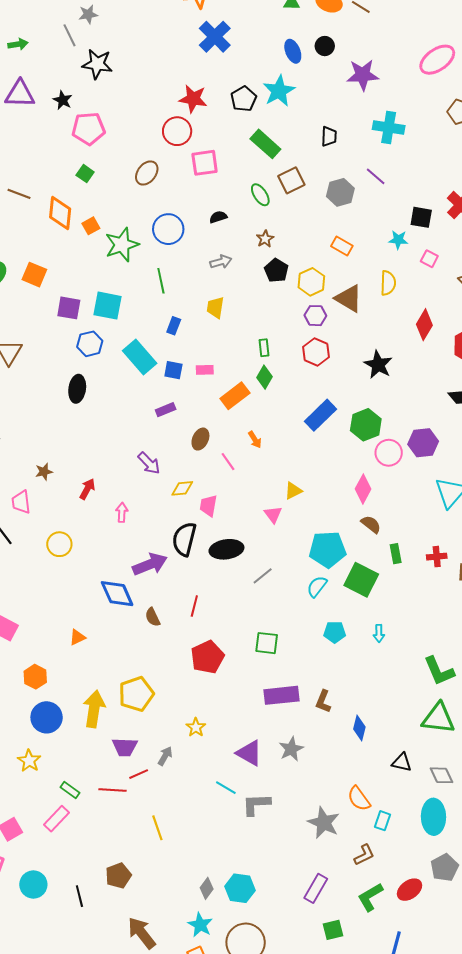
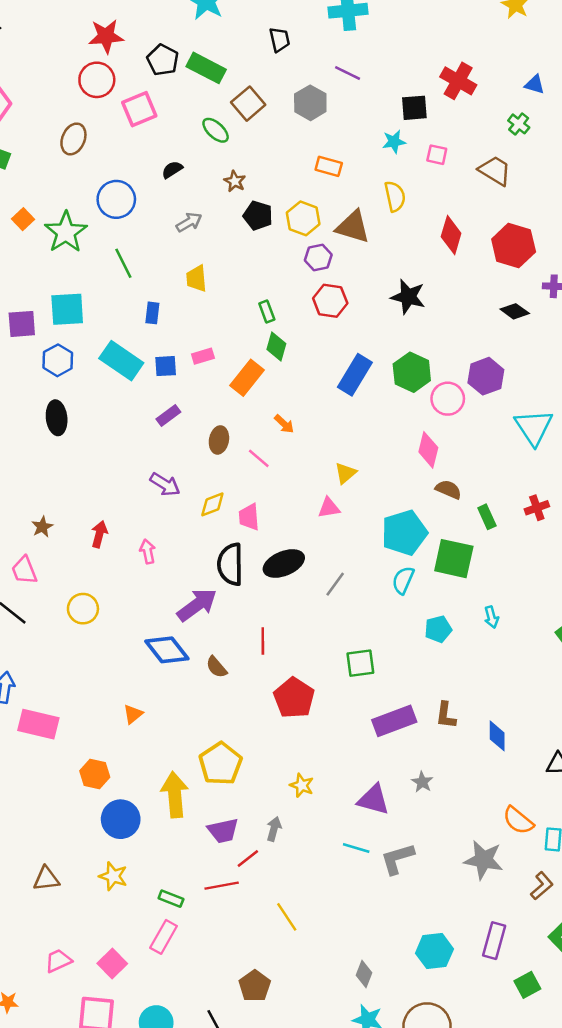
black pentagon: (244, 99) -> (163, 60), moved
pink triangle: (273, 515) -> (329, 508), turned -48
gray star: (291, 749) -> (422, 782), size x0.7
cyan hexagon: (240, 888) -> (434, 951), moved

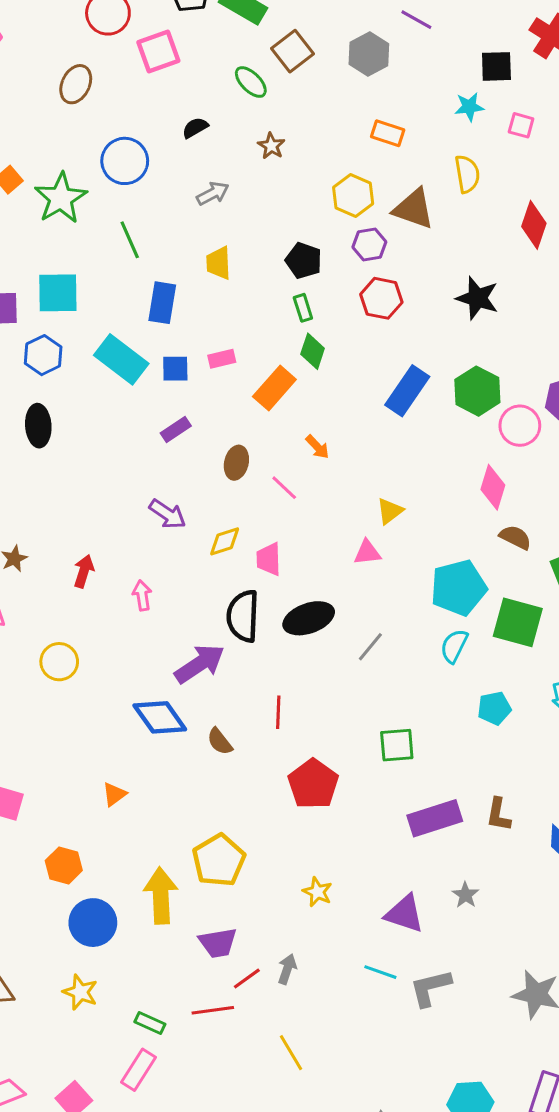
black pentagon: (258, 216) -> (304, 261), moved
blue rectangle: (152, 313) -> (162, 303), size x1.5
gray arrow: (274, 829) -> (287, 969), moved

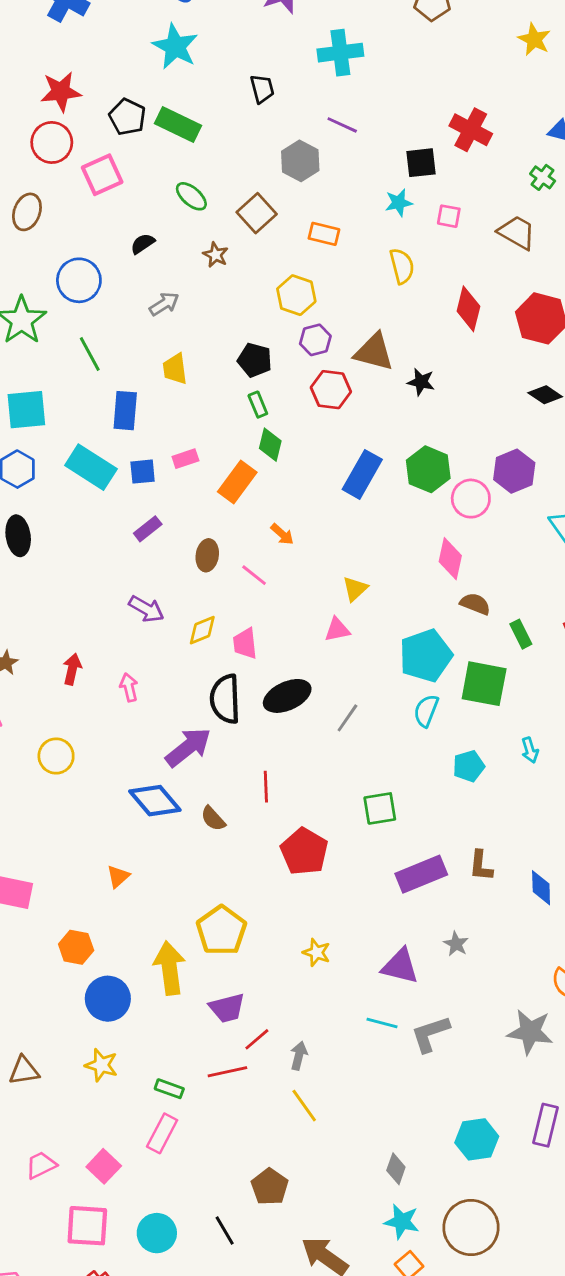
brown square: (292, 51) -> (257, 213), moved
brown triangle: (414, 209) -> (374, 352), moved
black star: (477, 298) -> (421, 382), size x0.7
gray arrow: (287, 969) -> (299, 1056), moved

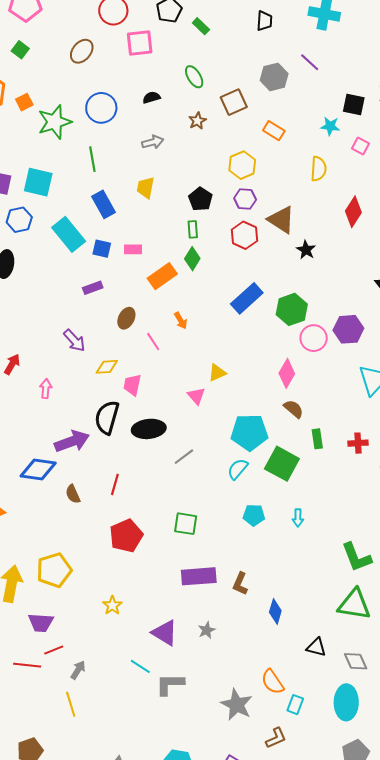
green rectangle: (178, 124) -> (201, 26), size x0.6
blue rectangle: (125, 411) -> (104, 204), turned -52
pink triangle: (337, 630) -> (196, 396), turned 42
blue diamond: (155, 801) -> (38, 470), turned -60

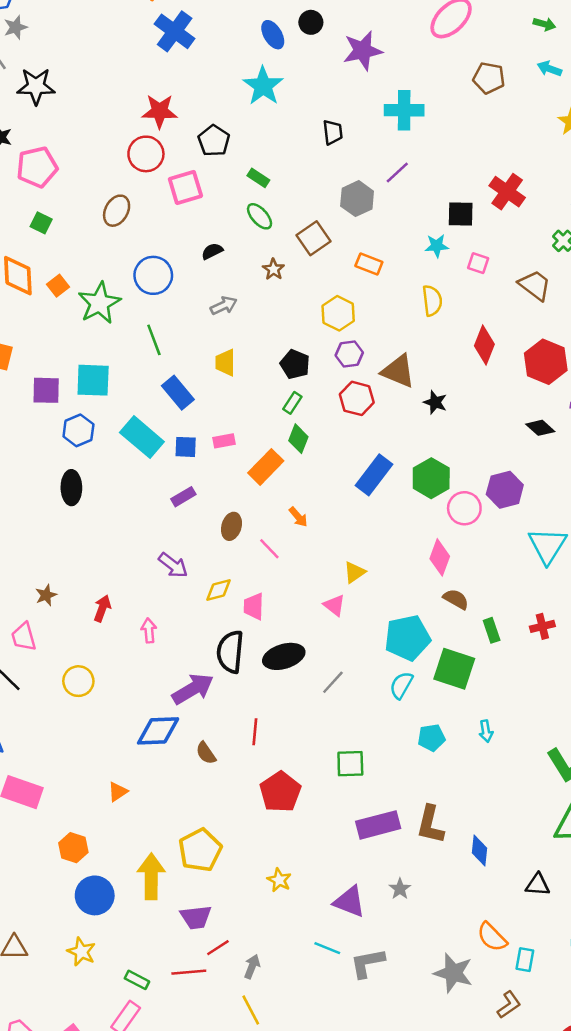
green rectangle: (201, 26) -> (258, 178), moved
purple line: (310, 62) -> (397, 173), turned -75
green rectangle: (193, 229) -> (292, 403), turned 48
brown L-shape: (240, 584) -> (430, 825), size x1.4

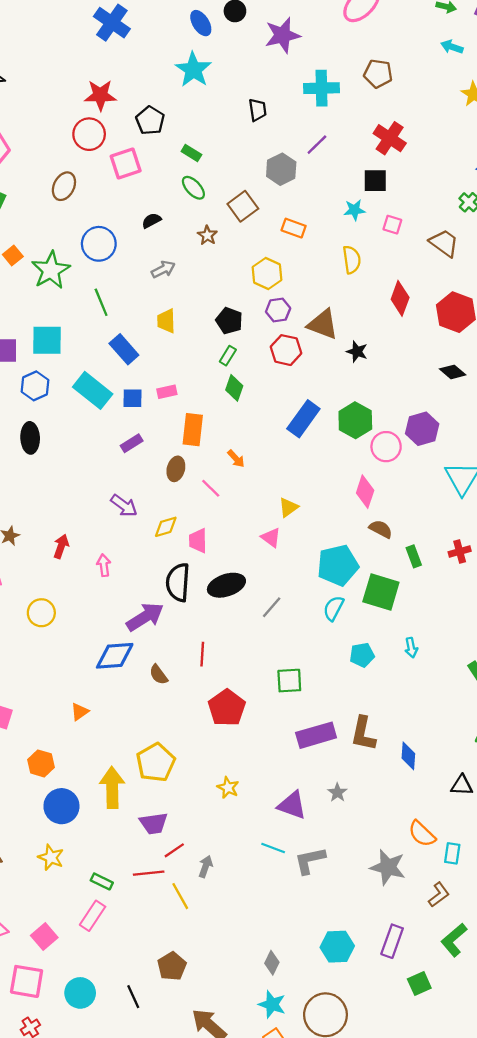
brown pentagon: (489, 78) -> (378, 74), moved
red cross: (507, 192) -> (390, 138), moved
orange rectangle: (266, 467) -> (193, 430), moved, turned -36
yellow line: (251, 1010) -> (180, 896), moved

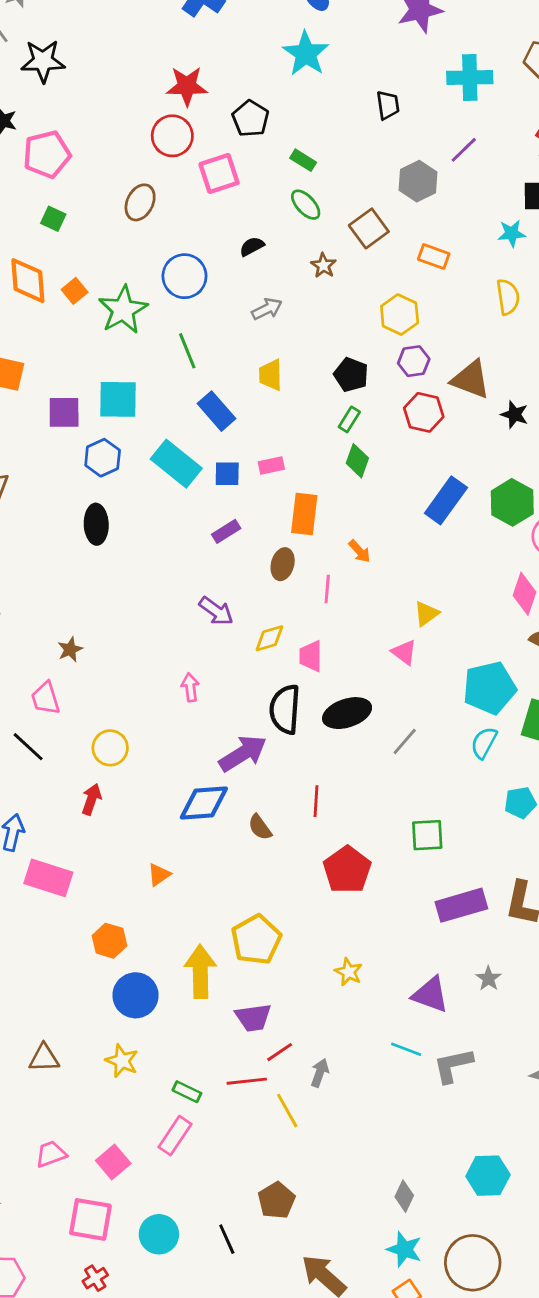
pink line: (211, 488) -> (327, 589), turned 50
red arrow: (61, 546) -> (91, 799), moved

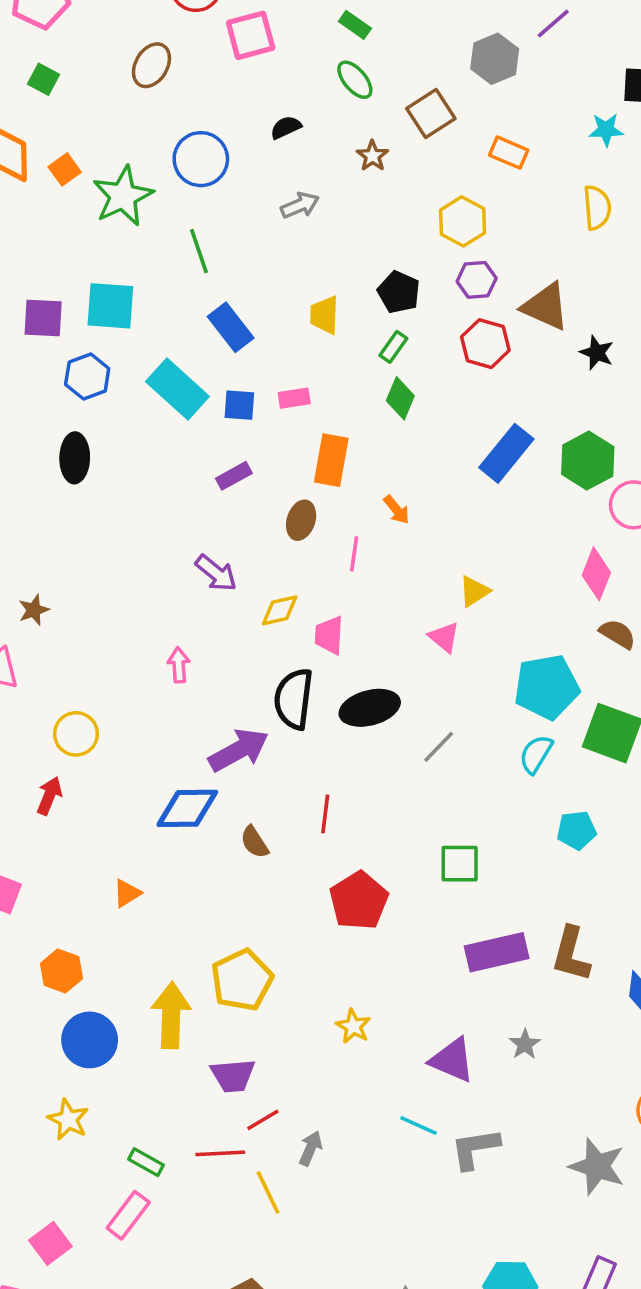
yellow trapezoid: (271, 375) -> (324, 315), moved

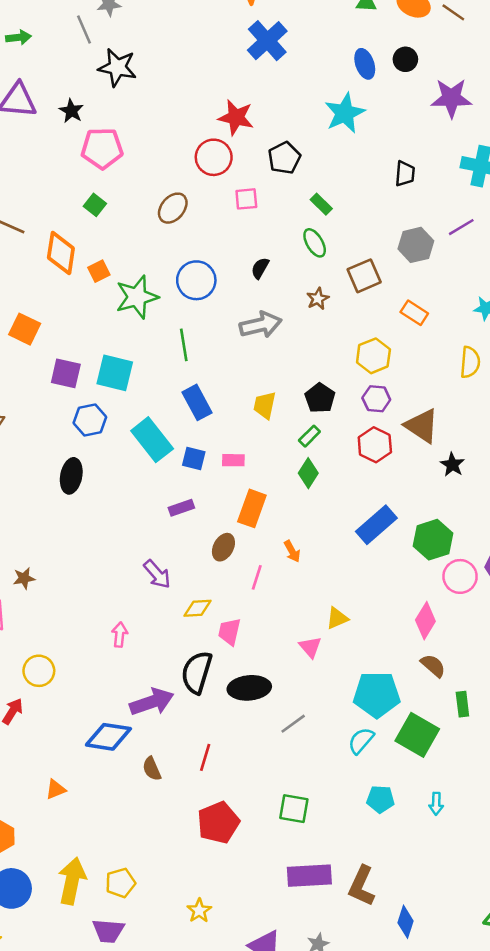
pink square: (251, 35) -> (246, 199), size x0.7
black semicircle: (286, 127) -> (260, 268), turned -45
gray arrow: (300, 205) -> (261, 325), size x1.5
yellow pentagon: (242, 980) -> (120, 883), moved, size x0.7

